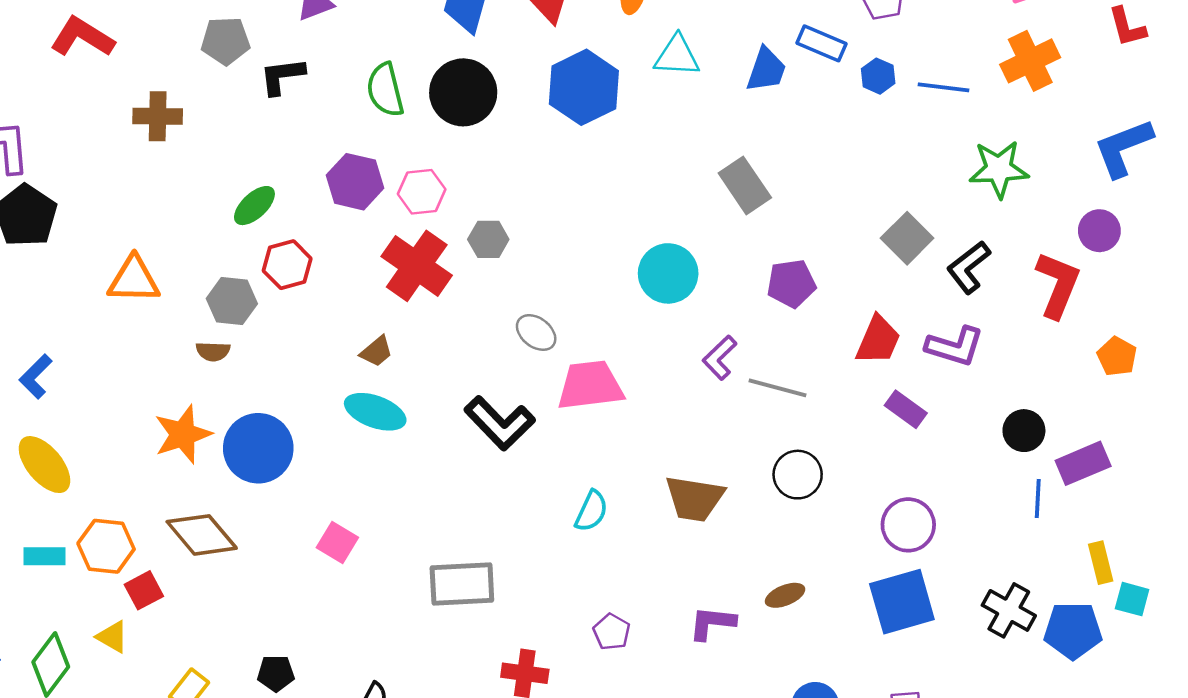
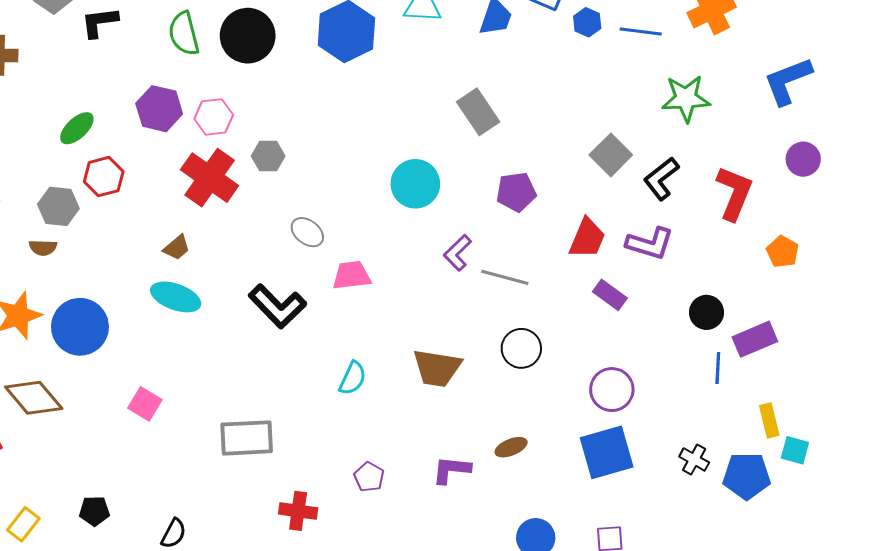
purple circle: (1099, 231) -> (803, 159), moved
pink trapezoid: (590, 385) -> (352, 275), size x0.7
black cross: (1009, 610) -> (694, 460), size x0.7

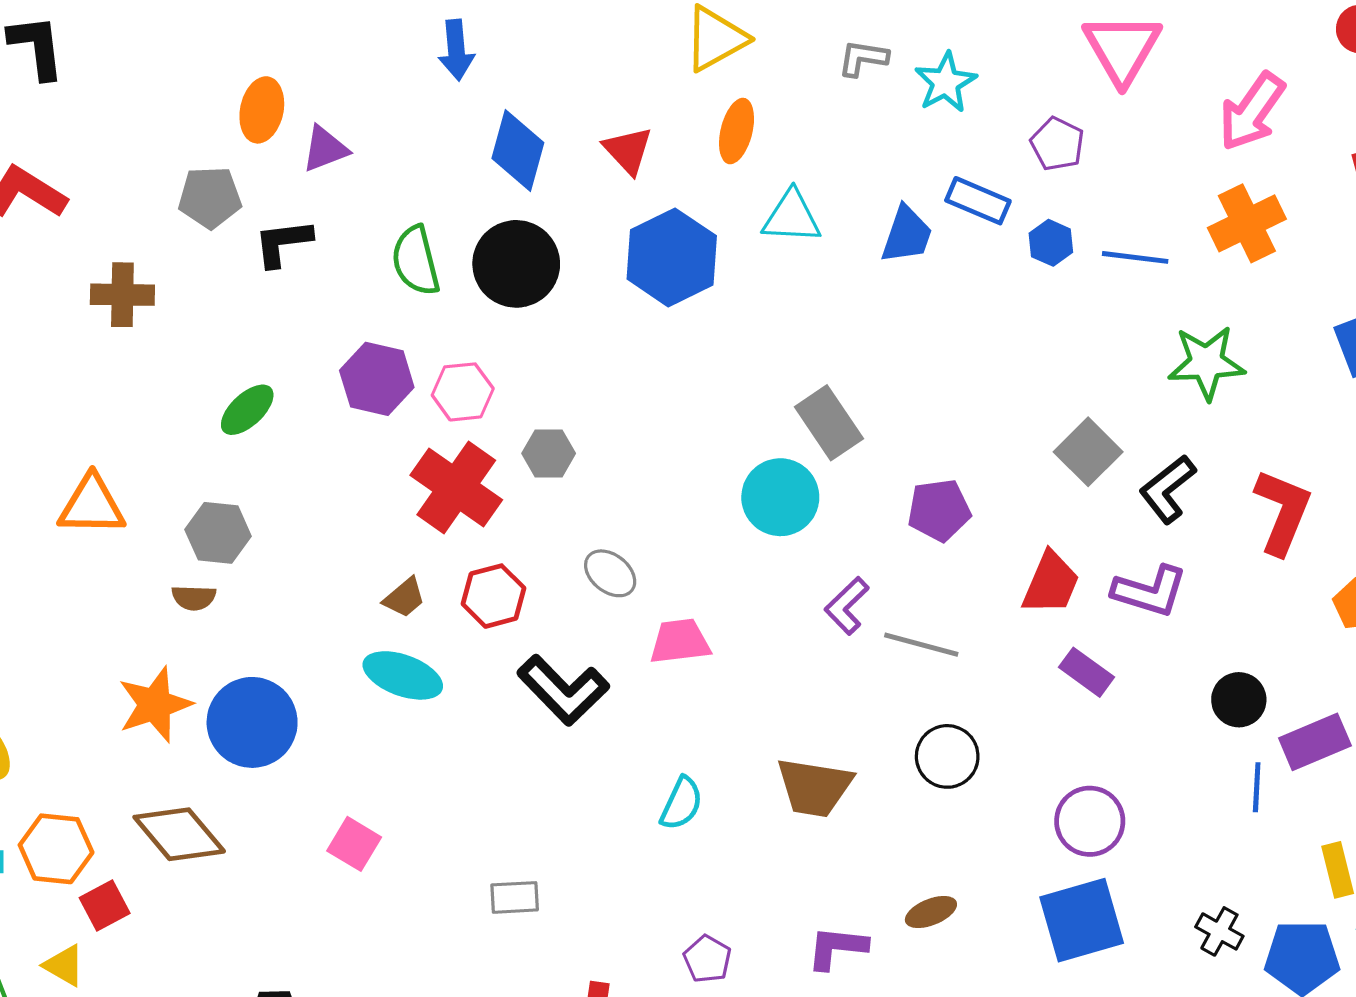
gray rectangle: (478, 112) -> (829, 423), moved
red hexagon: (104, 177) -> (493, 596), moved
gray rectangle: (247, 438) -> (515, 897), size x0.6

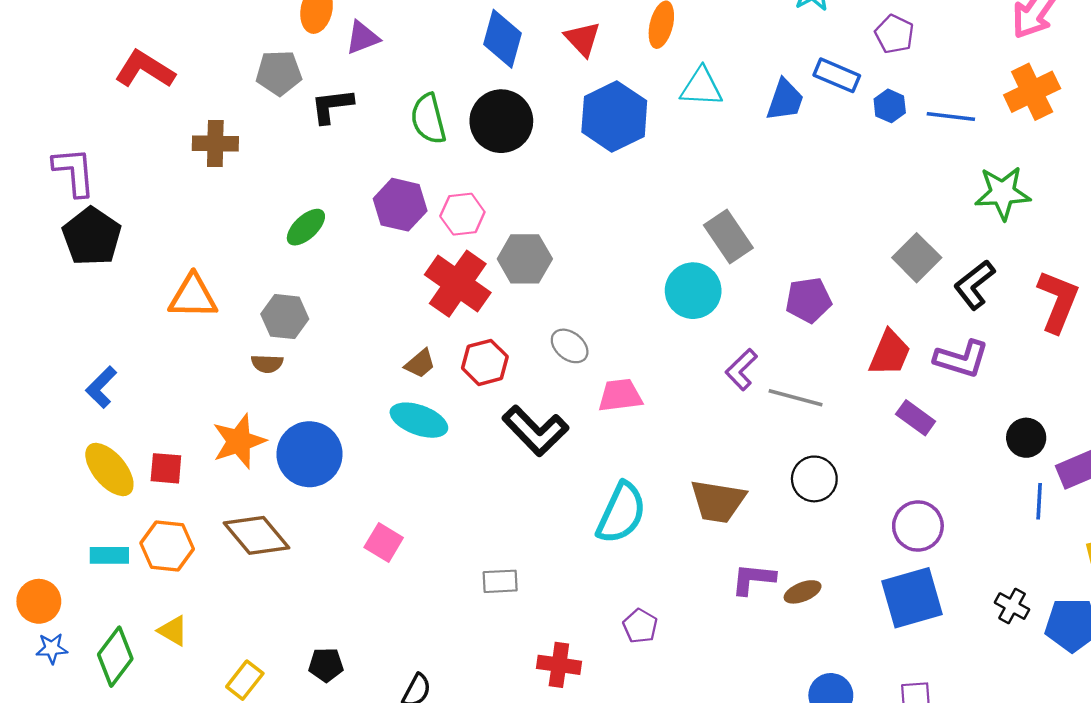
gray hexagon: (549, 453) -> (525, 259), size x1.4
cyan semicircle: (681, 803) -> (621, 513), size x1.6
red square: (105, 906) -> (166, 468), moved, turned 33
purple L-shape: (837, 948) -> (753, 579), moved

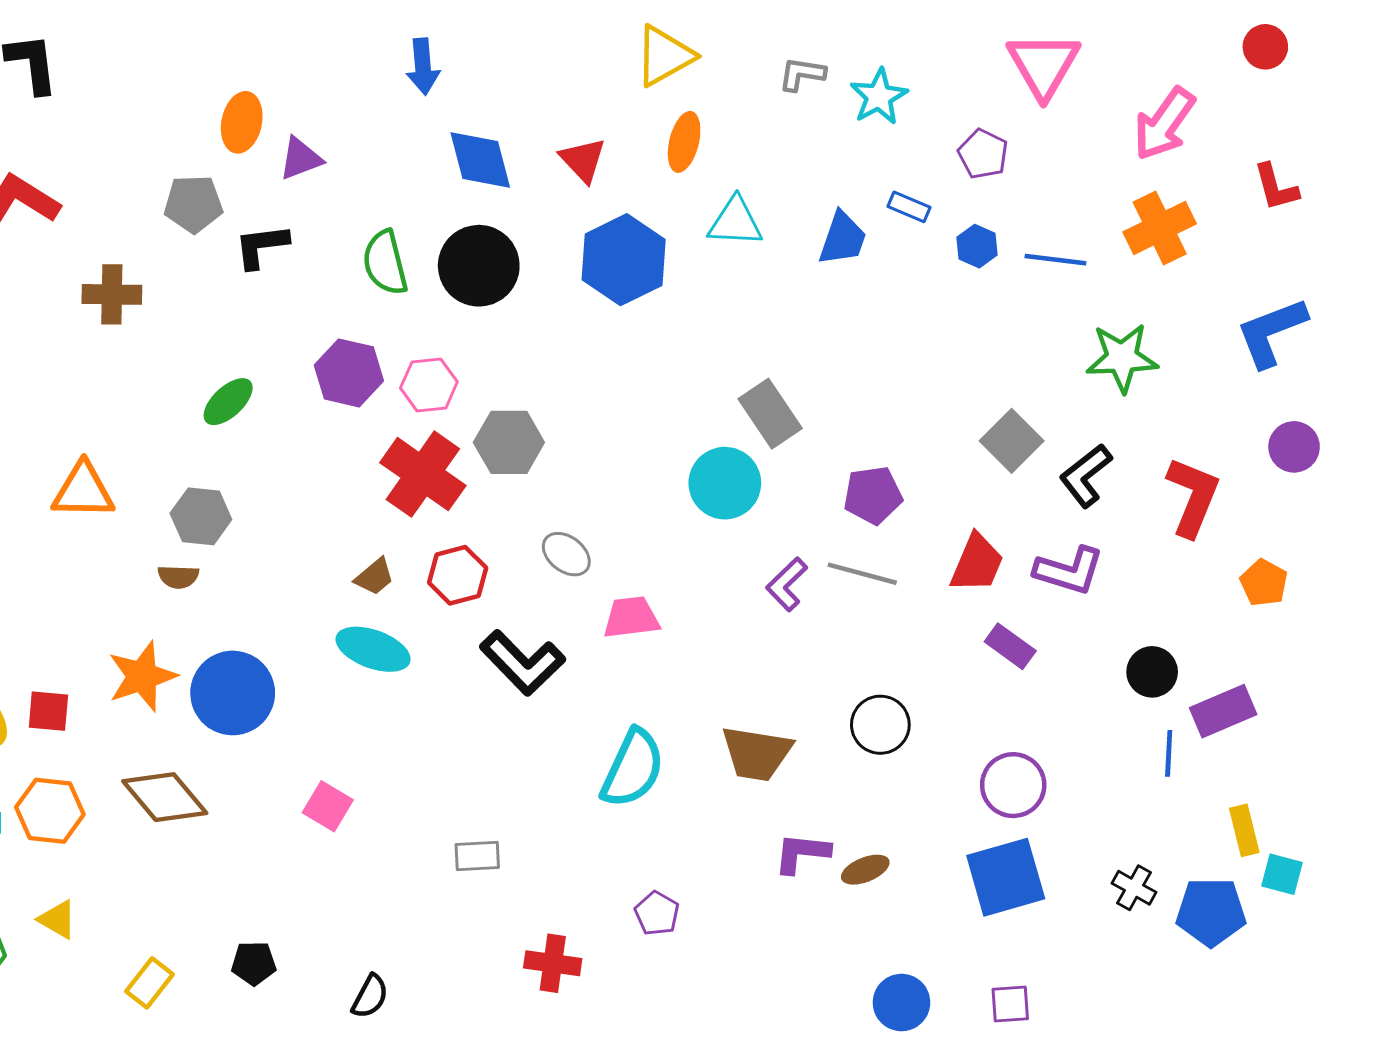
blue diamond: (502, 39) -> (480, 160), turned -30
blue rectangle: (837, 75) -> (909, 207), size x0.7
gray line: (796, 398) -> (862, 574), moved

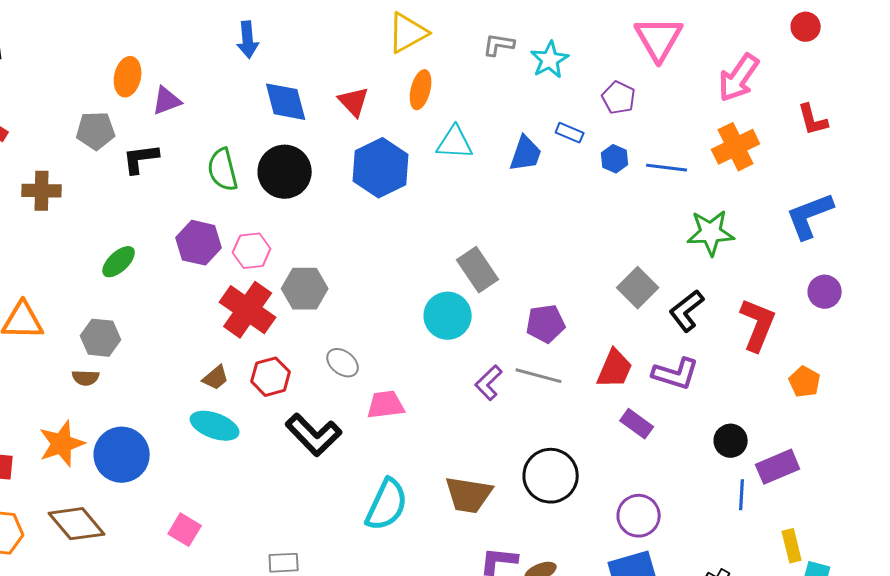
black circle: (880, 725) -> (551, 476), size x1.4

